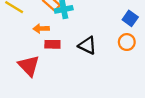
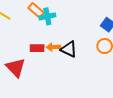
orange arrow: (41, 29) -> (53, 47), moved

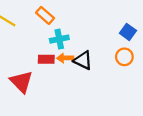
cyan cross: (47, 16) -> (59, 39), moved

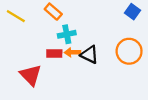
blue square: (128, 32) -> (132, 12), moved
orange circle: (124, 57) -> (129, 51), size x1.5

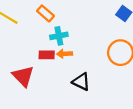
black triangle: (89, 55) -> (81, 82), moved

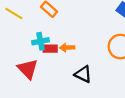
cyan cross: (59, 36) -> (41, 41), moved

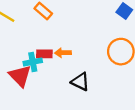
cyan cross: (41, 41) -> (33, 62), moved

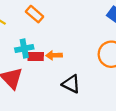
cyan cross: (33, 62) -> (24, 48), moved

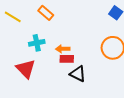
red rectangle: (36, 56) -> (67, 59), moved

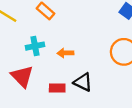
red rectangle: (67, 59) -> (57, 88), moved

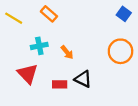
orange arrow: (65, 53) -> (67, 52), turned -128

